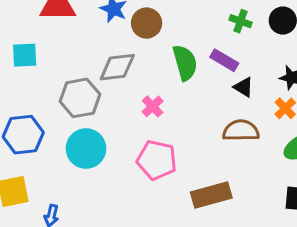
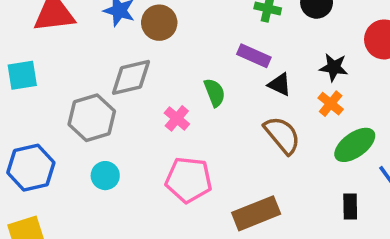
green semicircle: (185, 63) -> (215, 93), moved, size x0.7
brown semicircle: (241, 131) -> (282, 135), turned 57
cyan circle: (86, 149) -> (105, 176), size x0.6

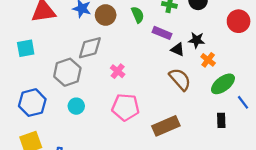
black star: (334, 67) -> (197, 40), moved
green semicircle: (215, 93) -> (138, 15), moved

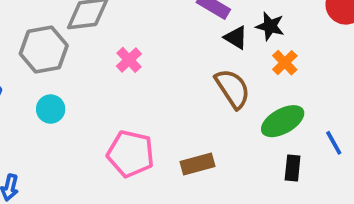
green ellipse: (223, 84) -> (283, 121), moved
pink pentagon: (126, 107) -> (131, 154), moved
brown rectangle: (166, 126) -> (198, 164), size x0.7

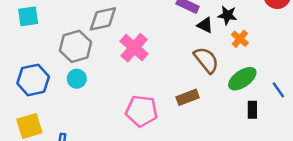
pink cross: (129, 60) -> (134, 48), size x1.6
cyan circle: (51, 109) -> (77, 79), moved
brown rectangle: (198, 164) -> (188, 97), moved

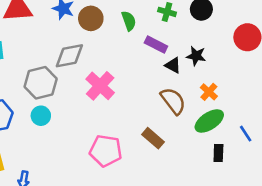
orange cross: (240, 39) -> (209, 92), moved
brown rectangle: (188, 97) -> (153, 138), turned 60

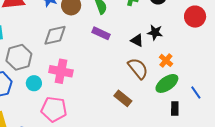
purple rectangle: (156, 45) -> (101, 33), moved
gray hexagon: (41, 83) -> (19, 57), moved
pink cross: (100, 86) -> (61, 71), moved, turned -30
pink pentagon: (106, 151) -> (54, 109), moved

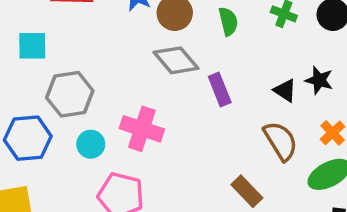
purple rectangle: (101, 33) -> (220, 89), moved, turned 36
gray diamond: (55, 35) -> (176, 60), moved, turned 55

